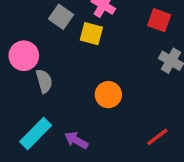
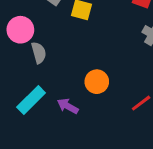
orange circle: (108, 95) -> (97, 82), moved

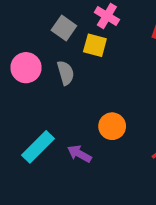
gray semicircle: (39, 53) -> (66, 73), moved

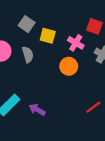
pink cross: (107, 16) -> (76, 43), moved
orange circle: (112, 126) -> (69, 66), moved

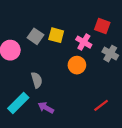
gray square: (27, 24) -> (36, 36), moved
gray semicircle: (28, 55) -> (37, 80), moved

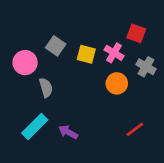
yellow square: (56, 35) -> (86, 54), moved
orange circle: (77, 65) -> (117, 83), moved
gray semicircle: (37, 80) -> (46, 88), moved

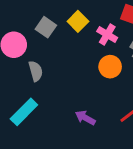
yellow square: (86, 54) -> (78, 21), moved, turned 30
purple arrow: (68, 132) -> (85, 118), moved

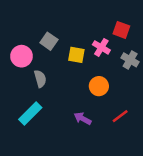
yellow square: (78, 21) -> (76, 55), moved, turned -35
orange circle: (110, 67) -> (99, 86), moved

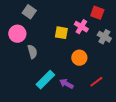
gray square: (49, 41) -> (29, 12), moved
cyan rectangle: (30, 114) -> (45, 80), moved

